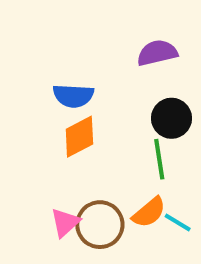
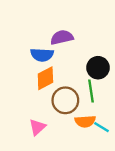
purple semicircle: (157, 53) -> (62, 37), moved
orange semicircle: (149, 212) -> (85, 121), turned 36
brown circle: (100, 225) -> (65, 100), moved

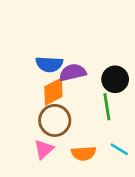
purple semicircle: (62, 37) -> (73, 72), moved
brown circle: (65, 100) -> (55, 120), moved
orange semicircle: (85, 121) -> (84, 153), moved

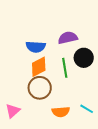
purple semicircle: (73, 72) -> (68, 38), moved
green line: (107, 107) -> (65, 68), moved
pink triangle: (44, 149) -> (13, 111), moved

